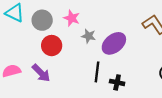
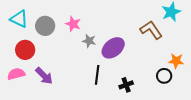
red circle: (52, 46) -> (25, 50), moved
black cross: (117, 82) -> (126, 85), moved, turned -32

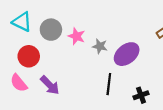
pink star: (73, 24) -> (77, 36), moved
pink semicircle: (16, 74) -> (19, 83), turned -114

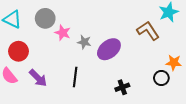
gray circle: (51, 30) -> (45, 18), moved
black line: (109, 84) -> (75, 77), moved

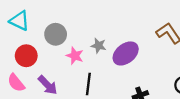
gray circle: (45, 18) -> (56, 34), moved
pink star: (63, 33) -> (75, 56), moved

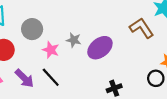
black line: (88, 84) -> (51, 77), moved, turned -50

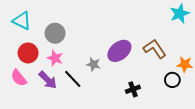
brown L-shape: (142, 28) -> (155, 49), moved
gray star: (74, 40) -> (93, 64), moved
pink star: (51, 50) -> (55, 58), moved

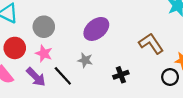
purple ellipse: (119, 51) -> (96, 29), moved
black cross: (133, 89) -> (121, 75), moved

